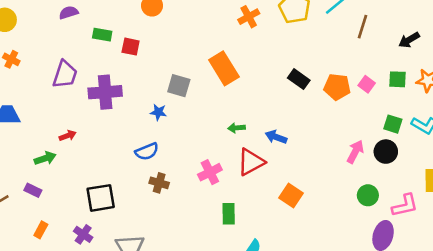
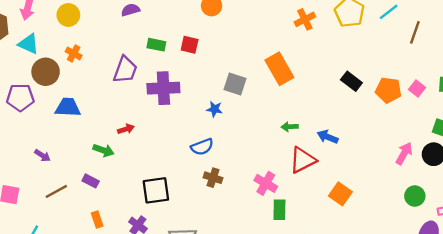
green rectangle: (102, 35) -> (156, 45), moved
green arrow: (45, 158) -> (103, 150), turned 36
pink cross: (210, 172) -> (266, 183), moved, turned -35
orange rectangle: (41, 230) -> (97, 220), turned -49

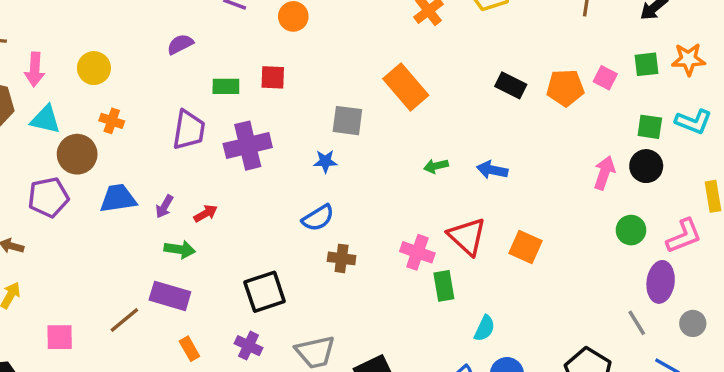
purple arrow: (42, 156) -> (164, 207), moved, turned 98
red triangle: (303, 160) -> (467, 236), moved, turned -40
purple rectangle: (91, 181) -> (170, 296), size x1.6

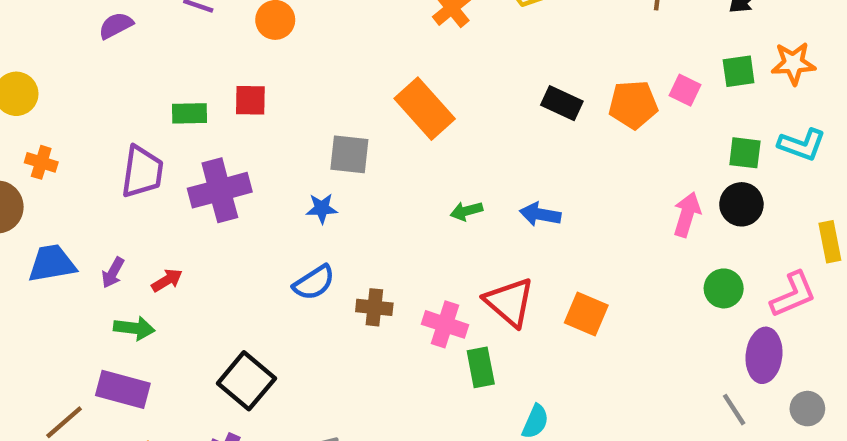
purple semicircle: (180, 44) -> (116, 26), moved
brown cross: (342, 258) -> (374, 307), moved
black square: (265, 292) -> (246, 381), turned -30

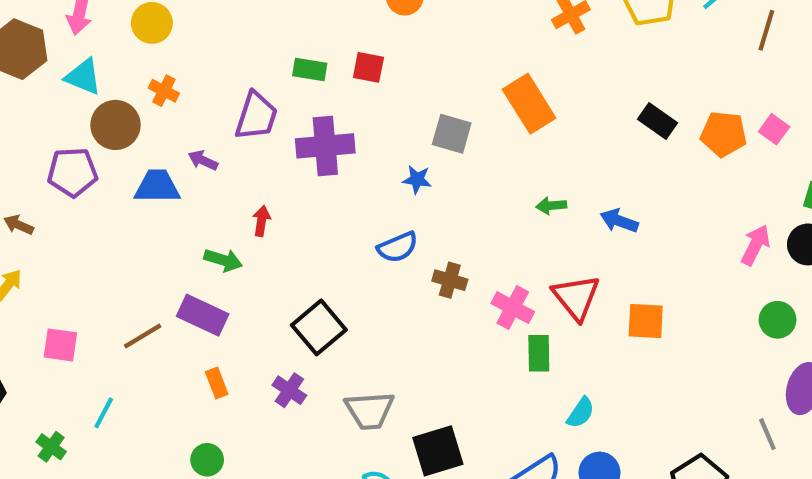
purple arrow: (113, 273) -> (203, 160), moved, turned 76
red arrow: (167, 280) -> (261, 221), turned -60
orange square: (586, 314) -> (646, 321), turned -30

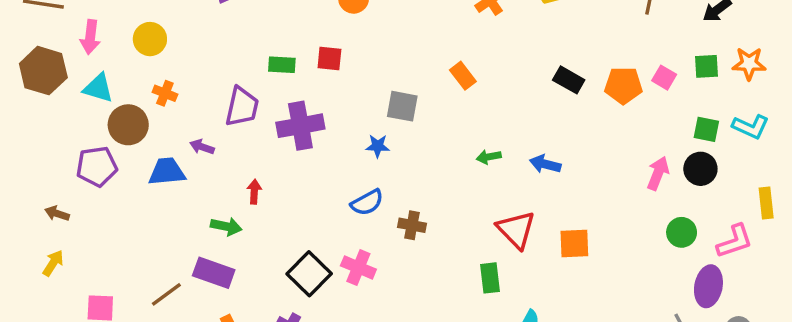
orange rectangle: (529, 104) -> (463, 76), size x0.6
pink cross: (513, 308) -> (358, 268), moved

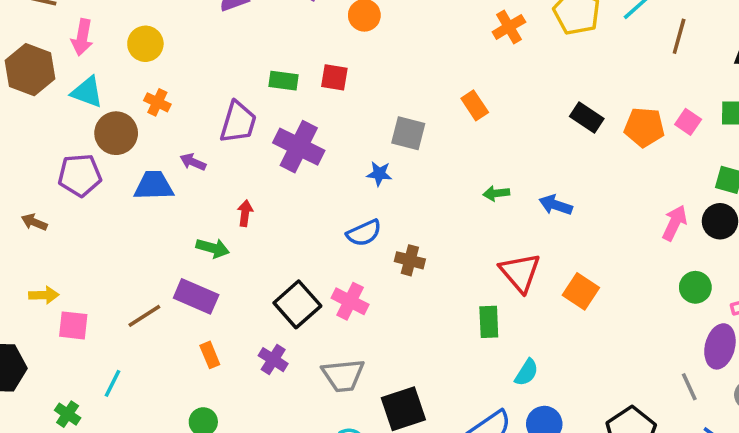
purple cross: (300, 126) -> (299, 147), turned 33
orange square: (574, 243) -> (581, 291), turned 32
yellow arrow: (53, 263) -> (44, 295), moved, turned 52

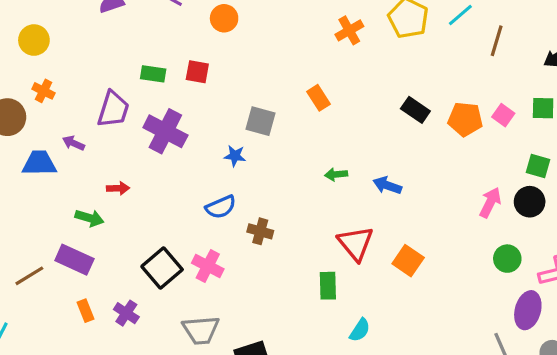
red arrow: (245, 213) -> (118, 188), turned 80
purple cross: (273, 360) -> (126, 313), moved

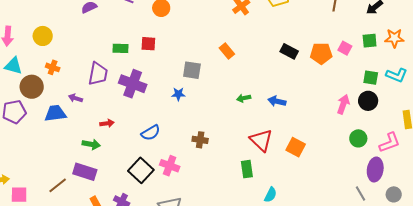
blue semicircle: (221, 207) -> (151, 133), moved

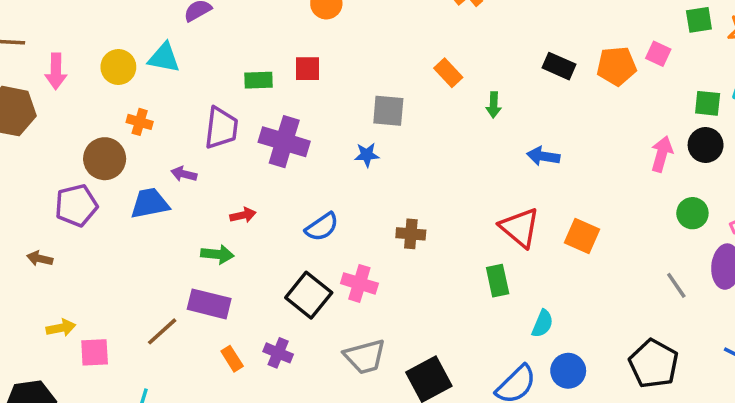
green square: (370, 41) -> (699, 20), moved
cyan triangle: (13, 66) -> (164, 58), moved
green arrow: (244, 98) -> (494, 105), moved, turned -72
gray line: (361, 193) -> (676, 285), moved

